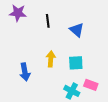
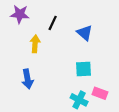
black line: (48, 21) -> (53, 23), turned 32
yellow arrow: (51, 59) -> (35, 44), moved

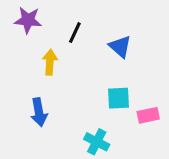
pink rectangle: (100, 93) -> (148, 115), moved, turned -32
cyan cross: (79, 100) -> (97, 142), moved

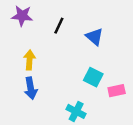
yellow arrow: (50, 62) -> (29, 60), moved
cyan square: (119, 98) -> (93, 77), turned 30

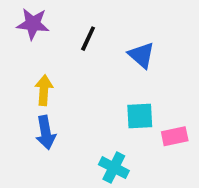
cyan square: (93, 77) -> (140, 116), turned -30

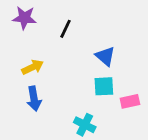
blue triangle: (142, 55) -> (105, 56), moved
yellow arrow: (44, 90) -> (33, 67), turned 60

